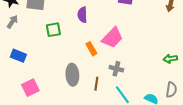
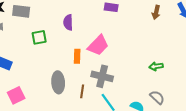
orange rectangle: (91, 49) -> (77, 56), turned 32
gray cross: (116, 69) -> (102, 76), size x1.5
gray semicircle: (171, 90) -> (157, 97), turned -56

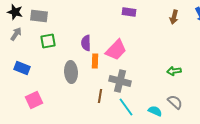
purple semicircle: (68, 22) -> (86, 43), moved
green square: (39, 37) -> (48, 41), moved
gray ellipse: (58, 82) -> (71, 72), moved

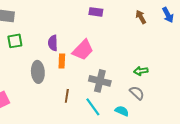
brown arrow: (174, 17) -> (141, 17), turned 136
gray cross: (120, 81) -> (100, 81), moved
gray semicircle: (175, 102) -> (137, 93), moved

